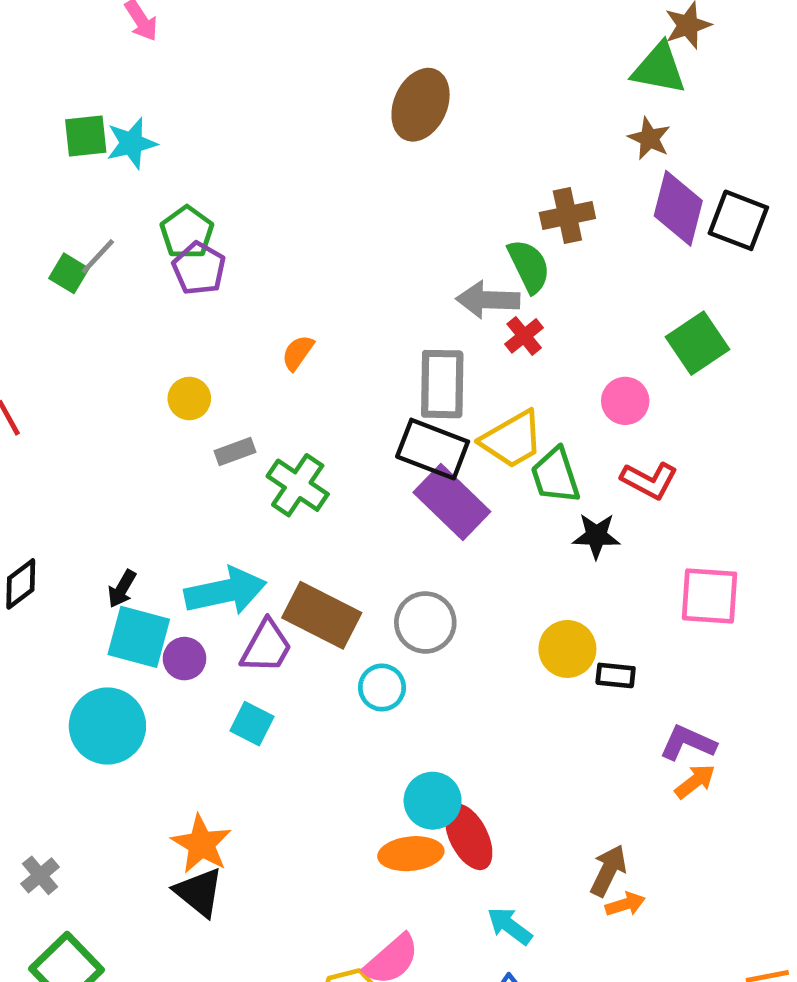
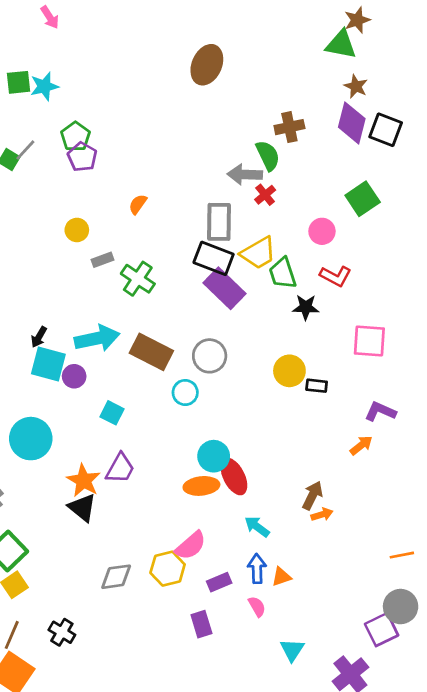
brown star: (649, 138) -> (356, 86), moved
purple trapezoid: (266, 647) -> (120, 468), moved
cyan circle: (107, 726) -> (31, 439), moved
purple L-shape: (688, 743) -> (380, 411), moved

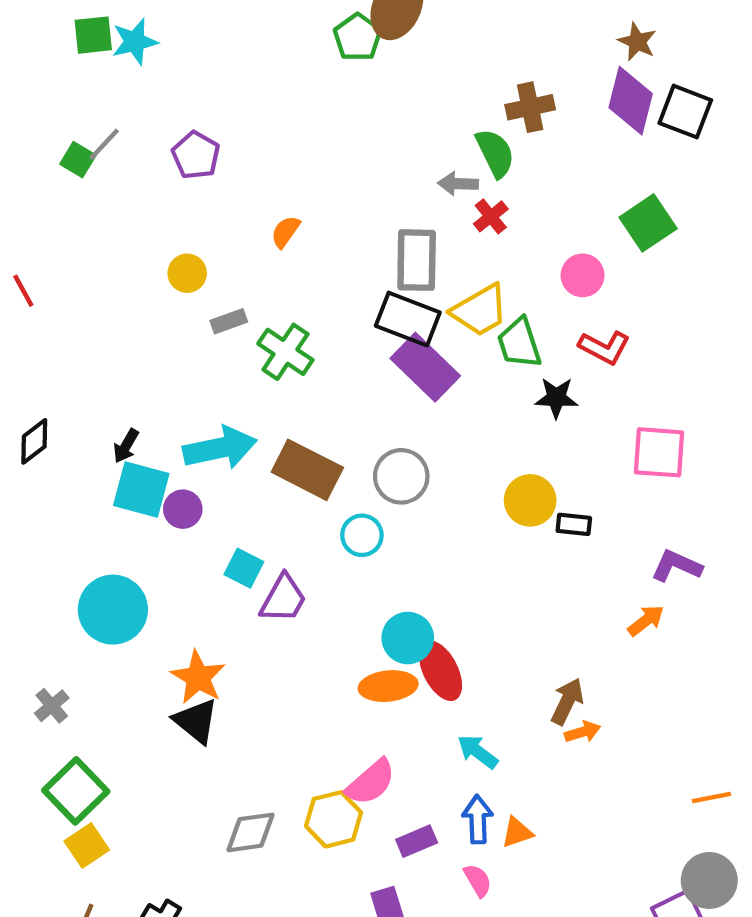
green pentagon: (75, 137) -> (358, 37), moved
gray arrow: (245, 174) -> (458, 184), size x0.7
purple trapezoid: (120, 468) -> (283, 599), moved

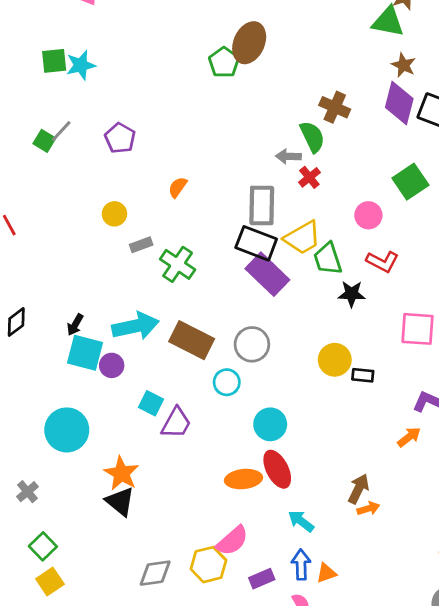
brown cross: (530, 107) -> (335, 107), turned 36
cyan circle: (408, 638) -> (270, 424), moved
green square: (76, 791) -> (43, 546), size x0.7

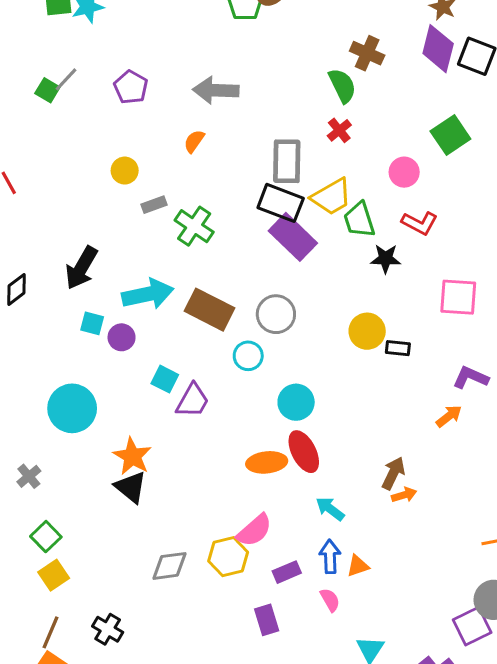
gray arrow: (288, 156) -> (216, 90), moved, size x1.6
black arrow: (75, 325) -> (81, 268), moved, size x1.8
cyan square: (85, 353) -> (92, 323), size x0.6

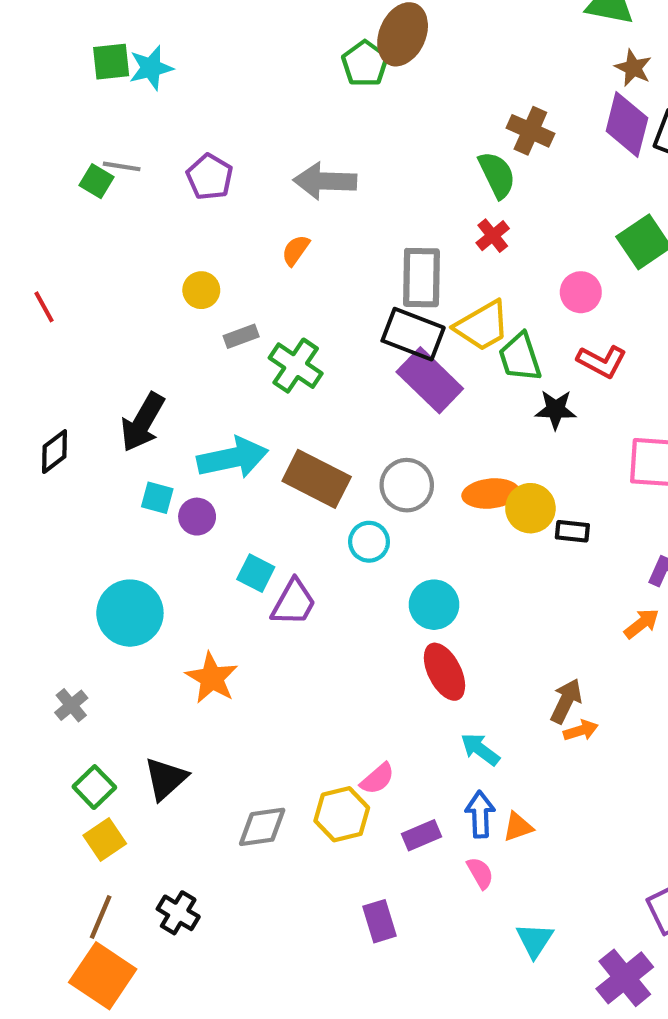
gray line: (66, 79) -> (122, 166), turned 56
orange ellipse: (267, 462) -> (491, 494), moved
black triangle: (131, 487) -> (166, 779), moved, turned 39
pink semicircle: (254, 530) -> (377, 779), size x0.7
purple rectangle: (267, 620) -> (379, 921), moved

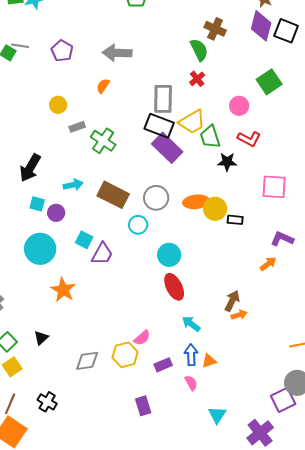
cyan arrow: (233, 458) -> (73, 185), size x0.6
cyan circle: (130, 613) -> (40, 249), moved
black triangle: (166, 779) -> (41, 338), size x0.7

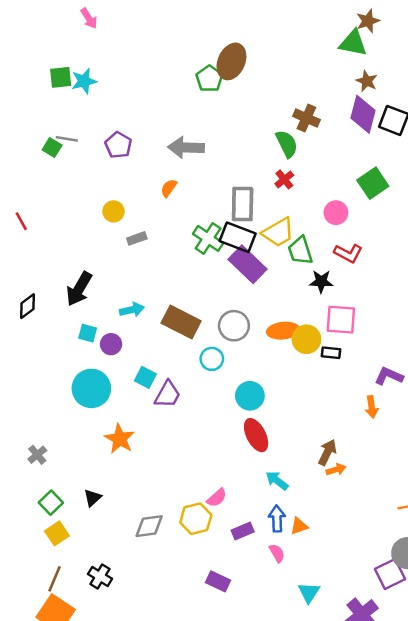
green cross: (103, 141) -> (208, 238), moved
pink square: (274, 187) -> (341, 320), moved
orange arrow: (268, 264) -> (372, 407), turned 120
purple rectangle: (143, 406) -> (218, 581), turned -48

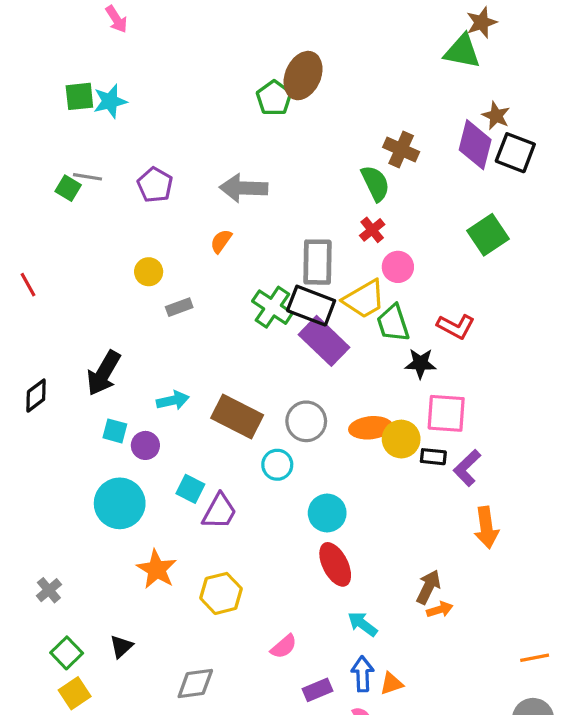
brown star: (367, 81) -> (496, 116), moved
pink circle: (336, 213) -> (398, 267), moved
purple L-shape: (389, 376) -> (467, 468), moved, turned -68
orange arrow: (372, 407) -> (486, 527), size x1.4
yellow hexagon: (196, 519) -> (221, 593), moved

